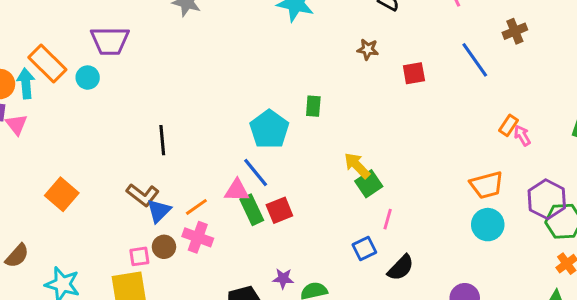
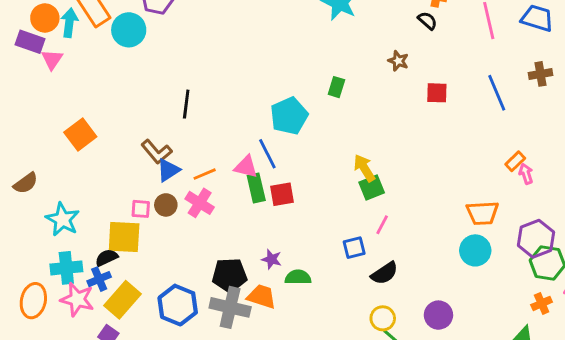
cyan circle: (88, 78) -> (129, 30), size x1.5
green rectangle: (313, 106) -> (336, 87), moved

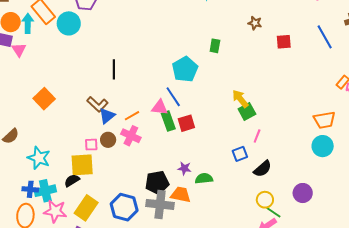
blue cross: (99, 279) -> (30, 189), moved, turned 35

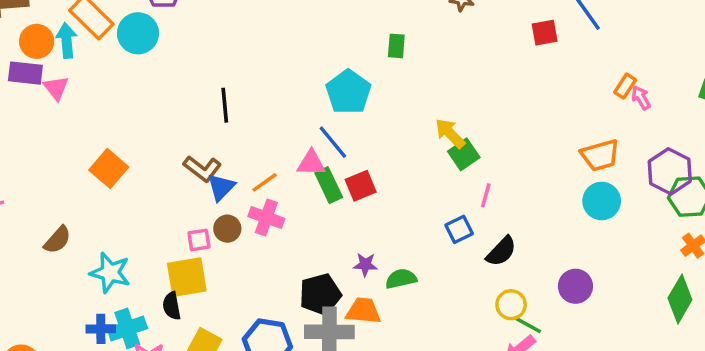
red square: (284, 42) -> (545, 33), moved
black semicircle: (72, 180) -> (172, 306), turned -63

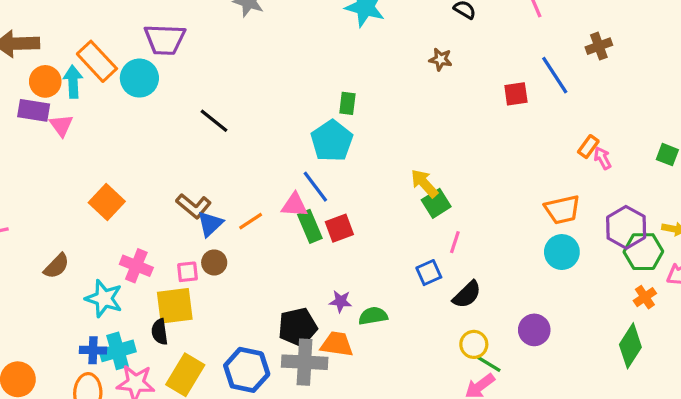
green rectangle: (396, 46) -> (347, 103), moved
black line: (225, 105) -> (214, 121), moved, turned -48
pink cross: (266, 217) -> (136, 266), moved

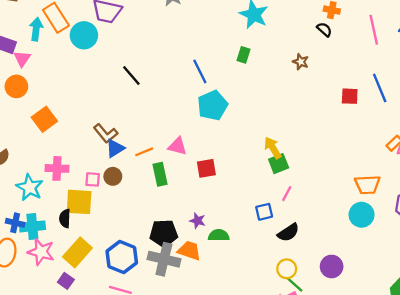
orange circle: (45, 81) -> (16, 86), moved
green rectangle: (347, 103) -> (244, 55), moved
blue line: (315, 187) -> (200, 71), moved
green rectangle: (310, 226) -> (160, 174), moved
pink cross: (136, 266) -> (57, 168), turned -30

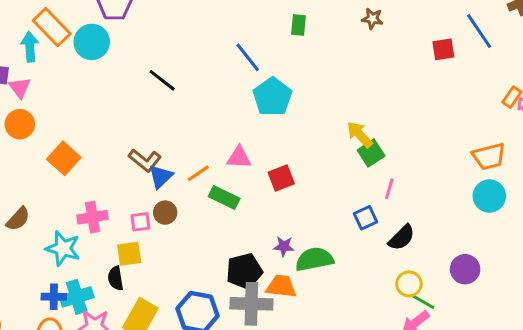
green rectangle: (160, 174) -> (224, 197), turned -40
yellow square: (79, 202) -> (129, 254), size x0.7
green semicircle: (219, 235) -> (314, 259), size x1.4

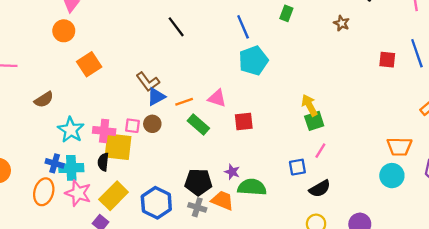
pink cross: (93, 217) -> (104, 131), moved
yellow square: (129, 254) -> (118, 147), size x1.5
gray cross: (251, 304) -> (197, 207), size x0.6

